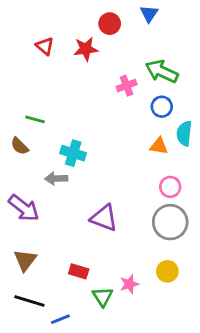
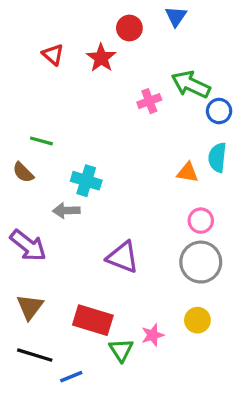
red star: (86, 49) -> (101, 58), turned -30
blue circle: (162, 107) -> (219, 111), moved
red rectangle: (79, 271) -> (93, 320), size x1.6

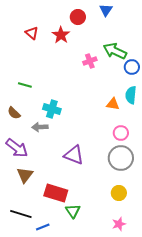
brown semicircle: (23, 172) -> (14, 113), moved
brown triangle: (30, 307) -> (25, 175), moved
pink star: (153, 335) -> (119, 224), moved

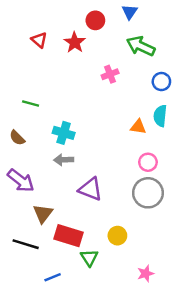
green arrow: (115, 51) -> (141, 46), moved
gray arrow: (40, 127) -> (64, 160), moved
brown triangle: (25, 175) -> (43, 214), moved
yellow circle: (119, 193) -> (117, 236), moved
black line: (21, 214) -> (26, 244), moved

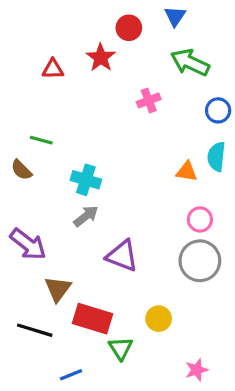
red triangle: (39, 40) -> (53, 69), moved, turned -42
brown semicircle: (17, 138) -> (21, 170), moved
gray arrow: (64, 160) -> (86, 216), turned 144

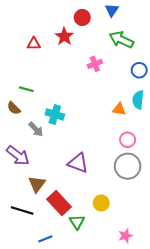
gray arrow: (86, 216) -> (36, 129), moved, turned 84
red rectangle: (92, 319) -> (59, 203), turned 30

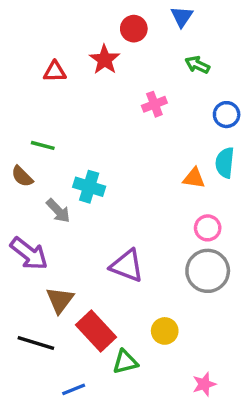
green arrow: (121, 40) -> (197, 65), size x0.6
green triangle: (77, 222) -> (125, 362), turned 49

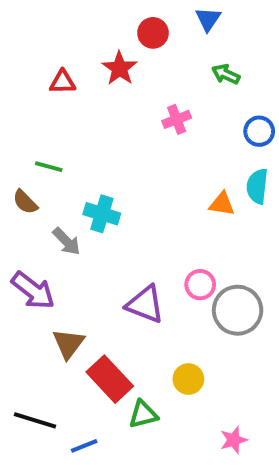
pink circle: (208, 228) -> (200, 285), moved
black line: (36, 343) -> (35, 420), moved

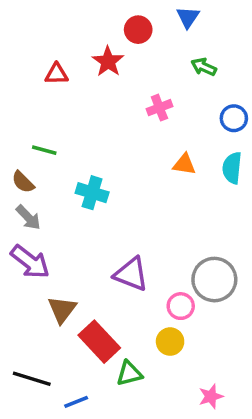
orange triangle: (222, 204) -> (184, 164), moved
gray arrow: (66, 241) -> (28, 217), moved
pink circle: (200, 285) -> (181, 306), moved

